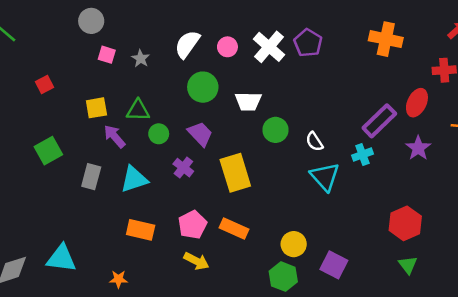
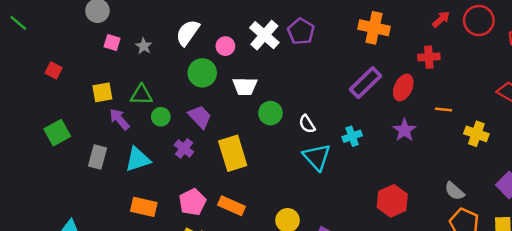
pink circle: (227, 47) -> (225, 46), moved
red square: (44, 84) -> (54, 70), turned -35
purple rectangle: (379, 121) -> (365, 83), moved

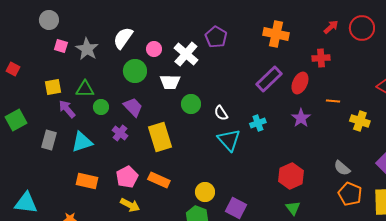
white cross: (264, 35) -> (186, 54), moved
gray star: (144, 46) -> (87, 49), size x1.6

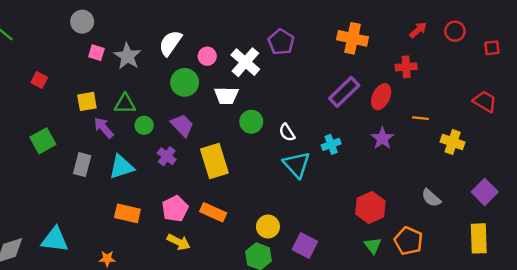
red circle: (362, 28) -> (455, 31), size x0.7
orange pentagon: (350, 194) -> (409, 241), moved

